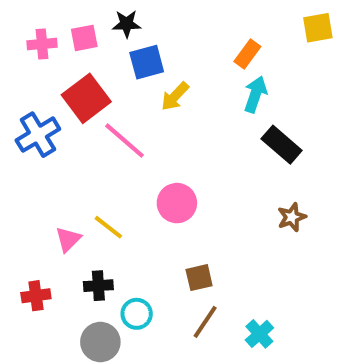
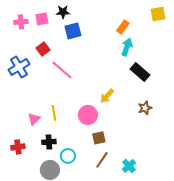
yellow arrow: (175, 96) -> (107, 96), moved
red square: (86, 98) -> (43, 49), size x0.6
pink circle: (177, 203) -> (88, 115), moved
yellow line: (108, 227) -> (54, 113), turned 42

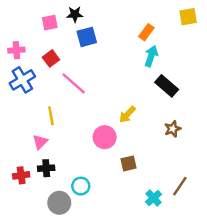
pink cross: (21, 22) -> (16, 50), moved
yellow line: (54, 113) -> (51, 116), moved
brown square: (99, 138) -> (128, 163), moved
black cross: (49, 142) -> (46, 168), moved
brown line: (102, 160) -> (180, 186), moved

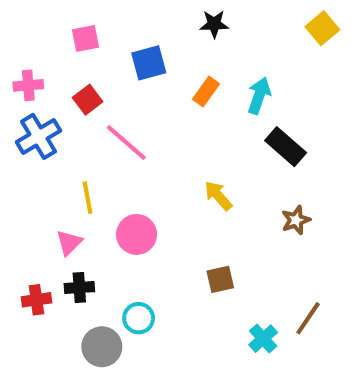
black star: (75, 14) -> (214, 24), moved
yellow square: (188, 17) -> (322, 28), turned -30
orange rectangle: (146, 32) -> (206, 91), moved
yellow arrow: (127, 115) -> (218, 196), turned 96
pink circle: (105, 137) -> (137, 234), moved

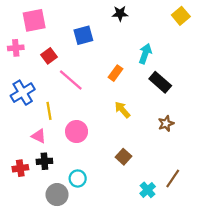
pink square: (85, 38) -> (34, 20), moved, size x1.5
orange rectangle: (206, 91) -> (115, 73), moved
blue cross: (39, 136) -> (23, 93), moved
pink triangle: (69, 243) -> (39, 136), turned -49
brown square: (220, 279) -> (123, 157), turned -35

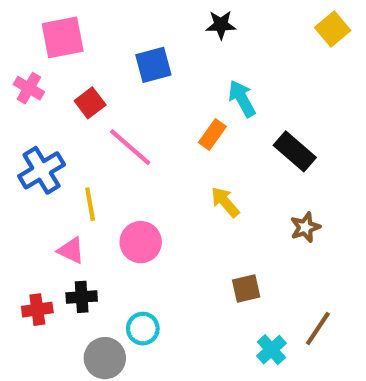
pink cross: (16, 48) -> (29, 88), turned 35
cyan arrow: (145, 54) -> (242, 99), moved, turned -48
brown square: (123, 157) -> (246, 288), moved, turned 35

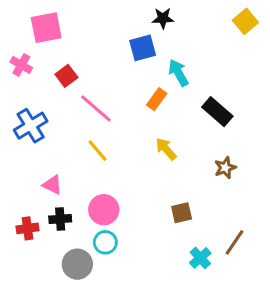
blue square: (153, 65) -> (143, 48), moved
yellow line: (90, 204) -> (98, 151), moved, turned -30
pink circle: (141, 242) -> (104, 210), moved

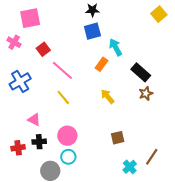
black star: (163, 18) -> (92, 10), moved
brown star: (225, 168) -> (146, 93), moved

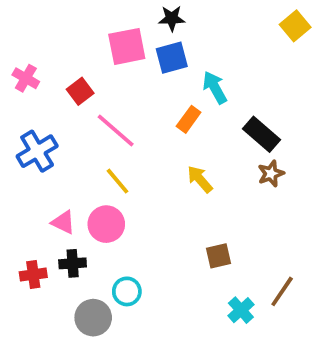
pink square: (30, 18) -> (127, 46), moved
pink circle: (67, 136) -> (106, 224), moved

